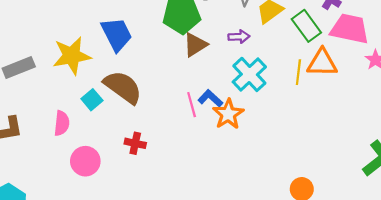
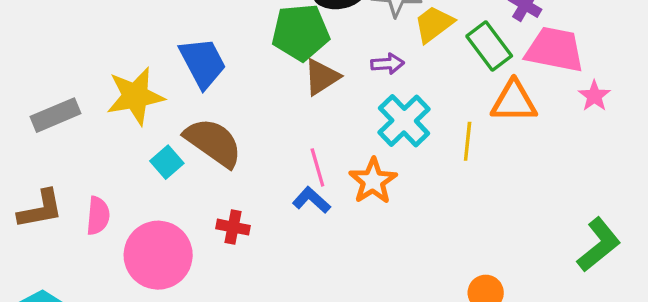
yellow line: (298, 72) -> (468, 141), moved
blue L-shape: (210, 98) -> (311, 200), moved
pink semicircle: (62, 123) -> (98, 216), moved
pink circle: (85, 161) -> (158, 255), size x1.5

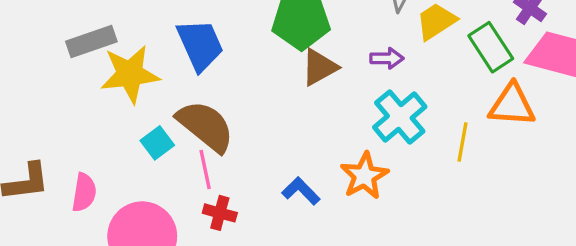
gray rectangle: (56, 115) -> (91, 41), moved
pink line: (317, 167) -> (205, 169), moved

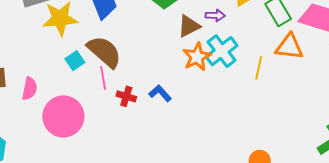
brown triangle: (319, 67) -> (189, 26), moved
orange star: (364, 176) -> (197, 57), moved
red cross: (220, 213) -> (126, 96), moved

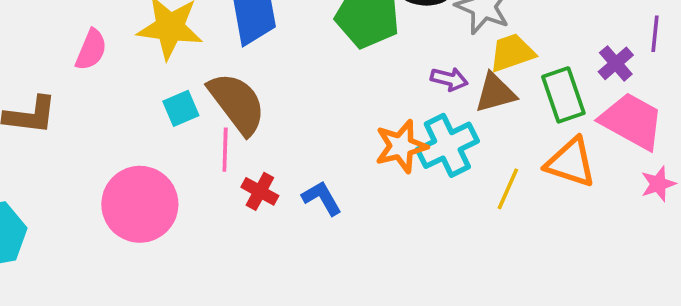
brown triangle: (189, 26) -> (495, 93), moved
pink semicircle: (30, 89) -> (91, 50), moved

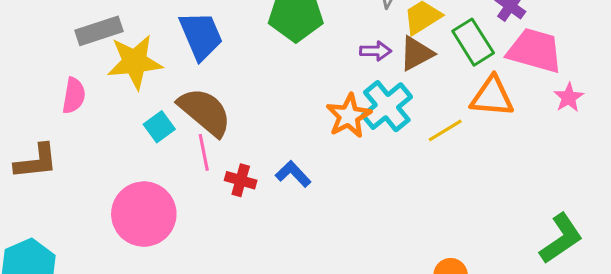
yellow line: (508, 189) -> (445, 130), turned 48

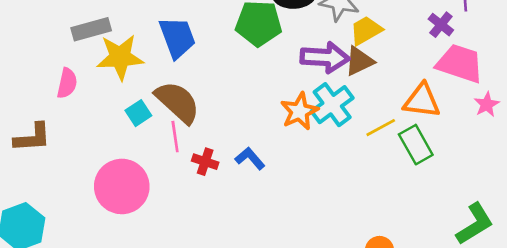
green rectangle: (473, 42) -> (416, 145), moved
purple arrow: (376, 51) -> (325, 57), size x1.8

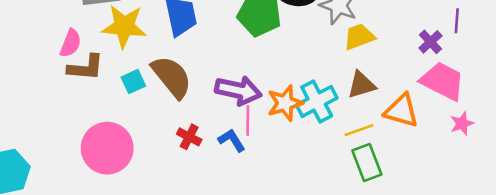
purple arrow: (325, 57) -> (238, 90), moved
brown triangle: (359, 61) -> (361, 85), moved
pink line: (175, 137) -> (248, 120), moved
brown L-shape: (32, 138) -> (86, 68), moved
green rectangle: (416, 145) -> (367, 162), moved

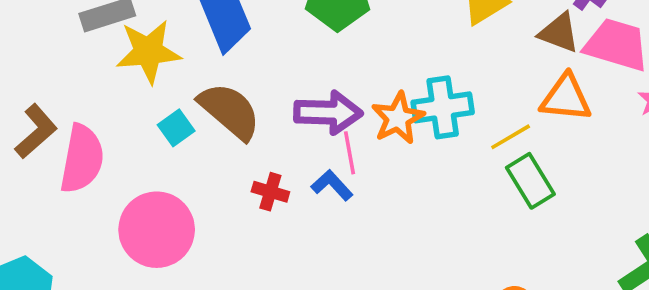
pink semicircle: (71, 43) -> (82, 159), moved, size x1.6
brown L-shape: (86, 68) -> (36, 131), moved, turned -36
brown triangle: (361, 85) -> (559, 33), moved, turned 48
cyan cross: (317, 101) -> (443, 107), turned 30

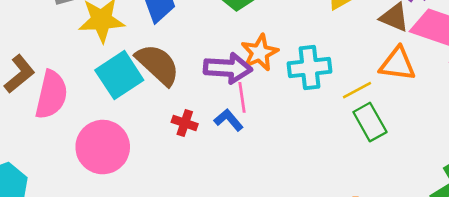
orange star: (398, 118) -> (260, 53), moved
cyan square: (176, 128) -> (119, 75), size x1.8

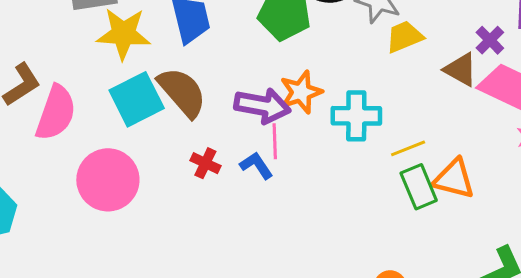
orange triangle: (397, 64) -> (454, 179), moved

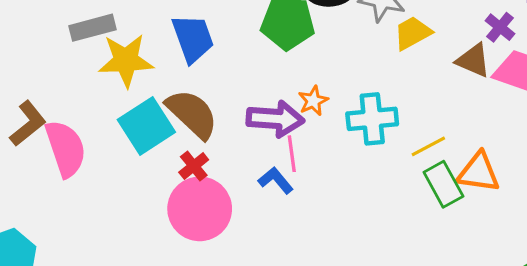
orange star: (301, 92) -> (313, 101), size x0.7
pink semicircle: (56, 113) -> (66, 148), turned -32
red cross: (205, 163) -> (194, 166), moved, turned 32
pink circle: (108, 180) -> (200, 209), moved

